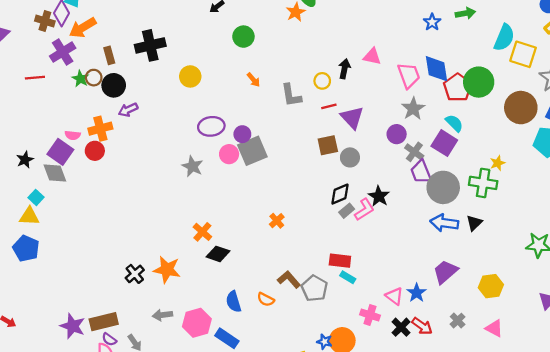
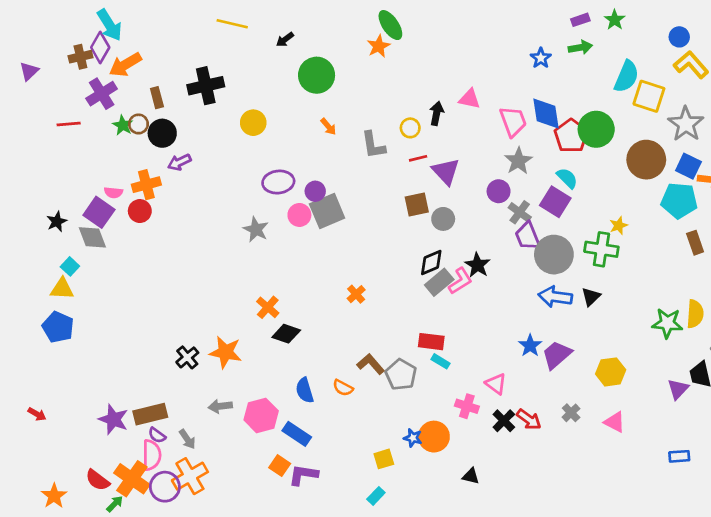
brown cross: (45, 21) -> (80, 57), turned -30
green circle: (243, 37) -> (317, 75), size x1.4
gray rectangle: (347, 211) -> (439, 282), size x1.5
blue star: (417, 293) -> (530, 346), moved

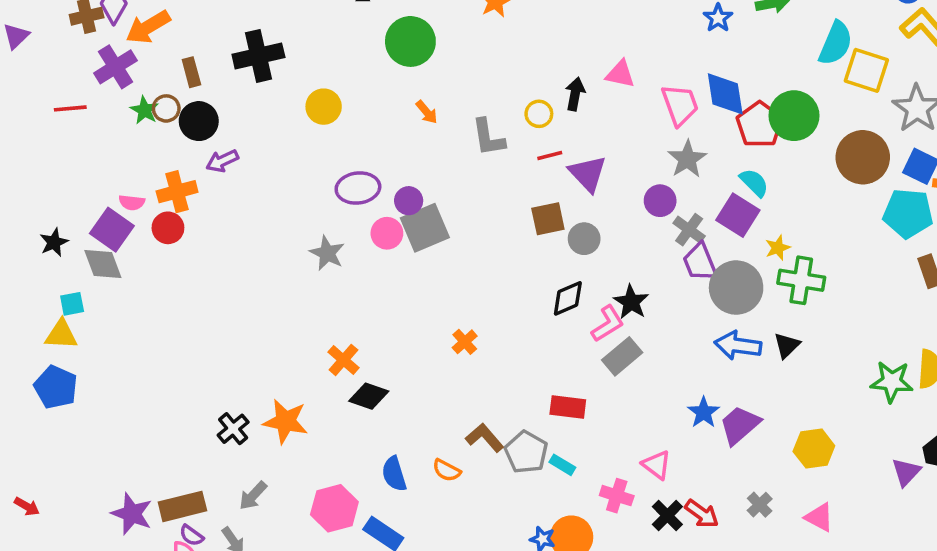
yellow star: (619, 226) -> (778, 248), moved
cyan square: (70, 266) -> (72, 304), turned 36
gray rectangle: (439, 282) -> (622, 356), moved
cyan rectangle: (441, 361) -> (562, 465), moved
gray arrow: (220, 406) -> (253, 496), moved, turned -40

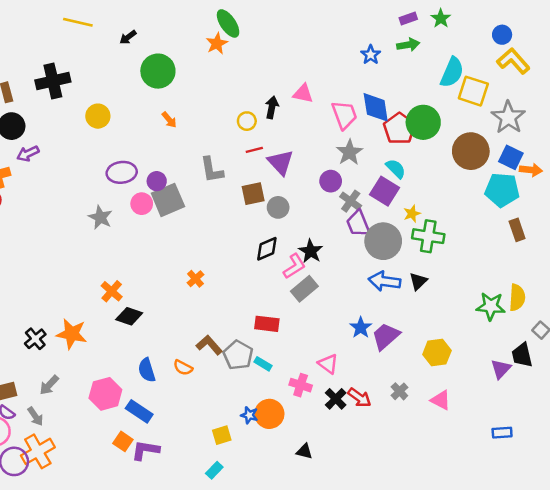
gray L-shape: (488, 137) -> (212, 170), moved

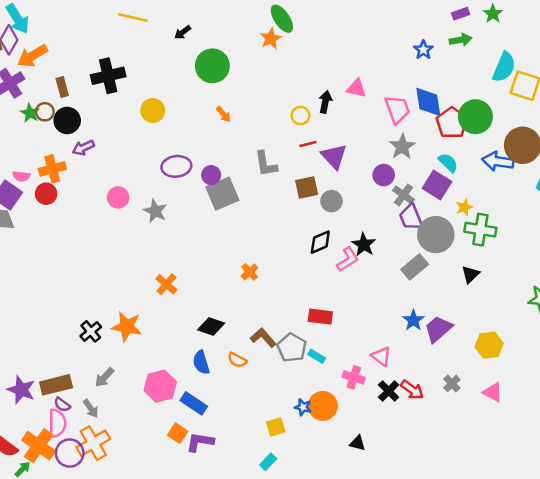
pink circle: (142, 204) -> (118, 197), moved
blue arrow: (384, 281) -> (498, 161), moved
gray rectangle: (304, 289) -> (415, 267), moved
black diamond: (129, 316) -> (211, 326), moved

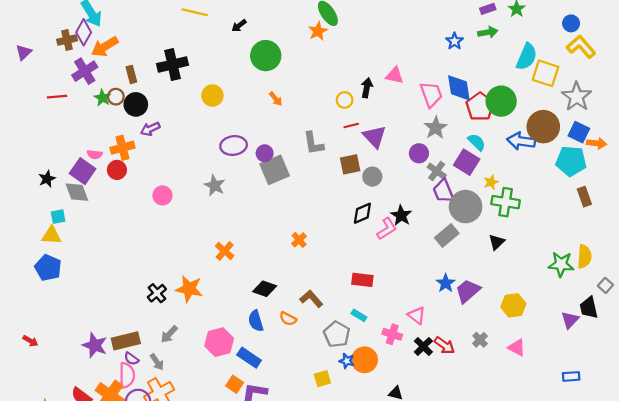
pink circle: (118, 197) -> (162, 195), moved
gray pentagon: (292, 348) -> (337, 334), moved

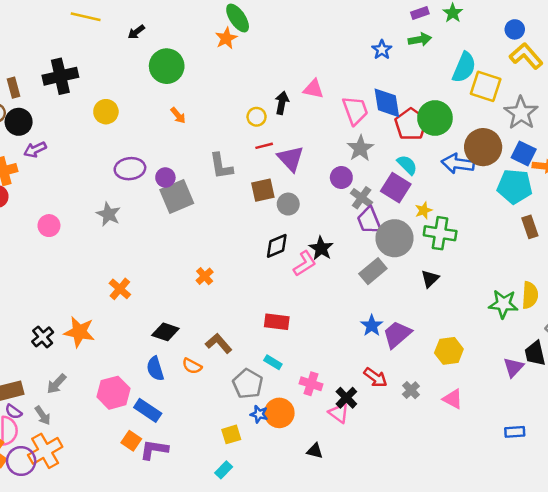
pink triangle: (417, 315) -> (339, 413), moved
red arrow: (444, 345) -> (376, 377), moved

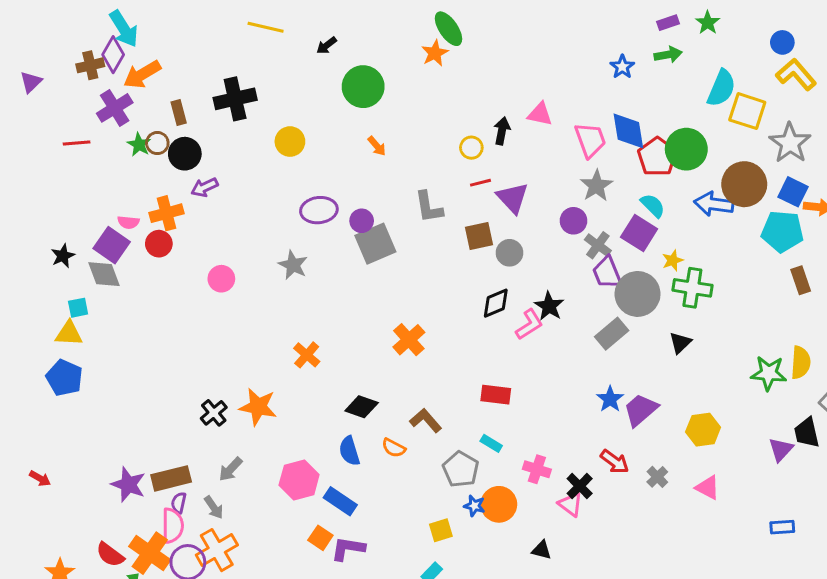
orange cross: (205, 276) -> (409, 340), size x1.5
purple semicircle: (14, 412) -> (179, 503), turned 66

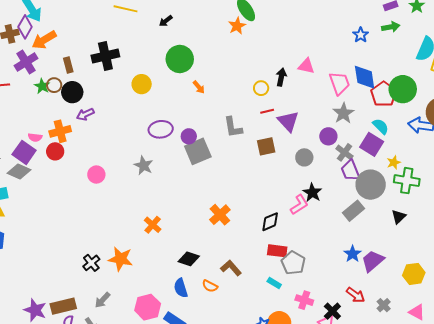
green circle: (363, 87) -> (180, 59), moved
gray circle: (509, 253) -> (304, 157), moved
gray diamond: (104, 274) -> (19, 172), turned -45
black diamond: (496, 303) -> (270, 222), moved
gray pentagon: (461, 469) -> (293, 263), moved

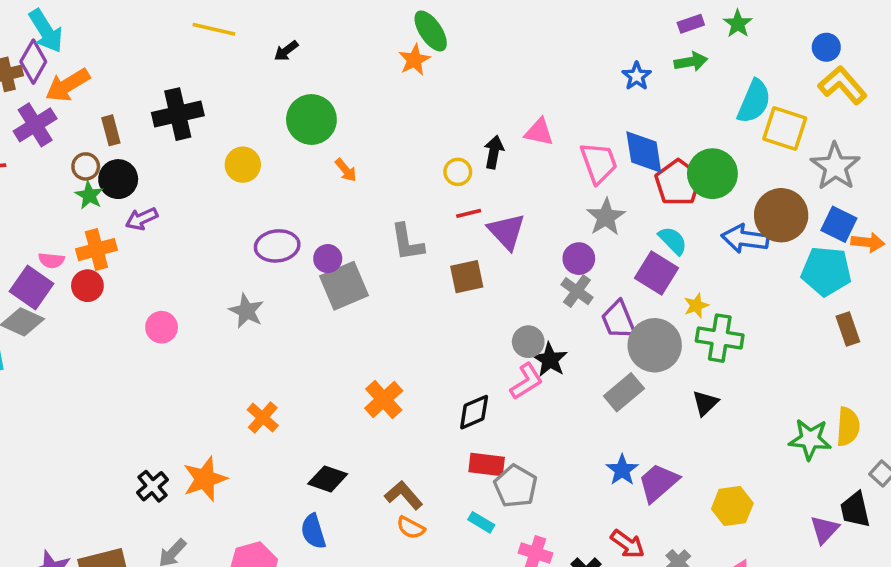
green star: (42, 86) -> (89, 195), moved
gray cross: (344, 152) -> (577, 291), moved
gray circle: (304, 157) -> (528, 342), moved
orange star: (120, 259) -> (205, 479), turned -30
orange semicircle: (210, 286) -> (411, 528), moved

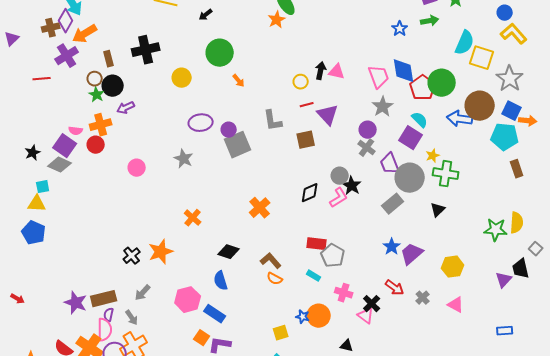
pink triangle: (539, 132) -> (337, 72), moved
black diamond: (474, 412) -> (310, 193), moved

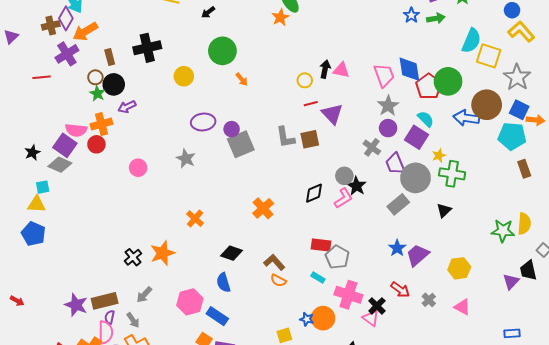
blue star: (400, 29) -> (411, 15), moved
gray L-shape: (273, 121) -> (285, 137), moved
purple circle: (368, 130) -> (388, 128), moved
pink semicircle: (76, 131) -> (76, 130), size x1.5
pink cross: (344, 293) -> (348, 295), size x1.5

